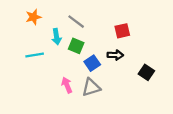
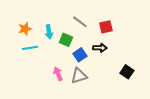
orange star: (33, 17) -> (25, 29), moved
gray line: (76, 22) -> (80, 22), moved
black square: (146, 72) -> (127, 72), moved

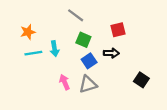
gray line: (80, 22) -> (76, 15), moved
cyan arrow: (49, 32) -> (55, 49), moved
green square: (66, 40) -> (83, 40), moved

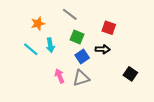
red square: (118, 30) -> (109, 28), turned 32
orange star: (28, 32) -> (38, 24), moved
cyan line: (33, 53) -> (31, 49), turned 49

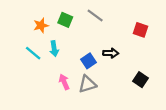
gray line: (70, 14) -> (95, 15), moved
red square: (109, 28) -> (141, 30), moved
green square: (77, 37) -> (65, 20), moved

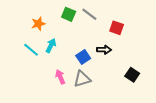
green square: (65, 20) -> (69, 14), moved
red square: (141, 30) -> (117, 28), moved
cyan arrow: (54, 49) -> (51, 46), turned -144

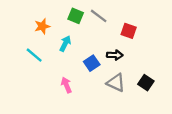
cyan arrow: (51, 46) -> (65, 44), moved
gray triangle: (82, 79) -> (116, 83), moved, turned 42

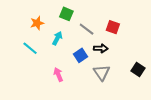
gray line: (99, 16) -> (87, 29), moved
gray triangle: (116, 83) -> (102, 73), turned 30
black square: (146, 83) -> (138, 69), moved

